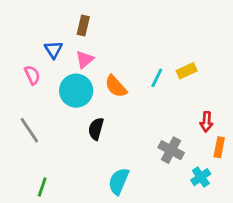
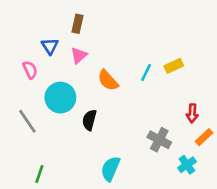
cyan circle: (76, 91) -> (60, 98), moved
orange rectangle: (219, 147) -> (204, 137), turned 36

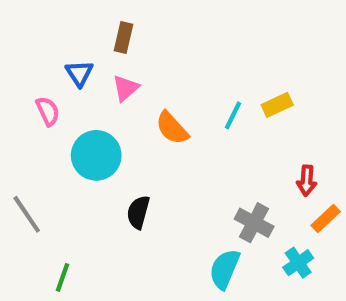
black semicircle: (89, 120) -> (138, 212), moved
gray line: (27, 121) -> (27, 214), moved
cyan semicircle: (110, 169) -> (225, 269), moved

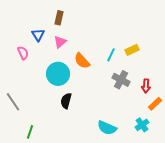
cyan circle: (96, 155) -> (58, 74), moved
gray cross: (254, 223) -> (121, 80), moved
cyan semicircle: (225, 269) -> (107, 128), turned -90

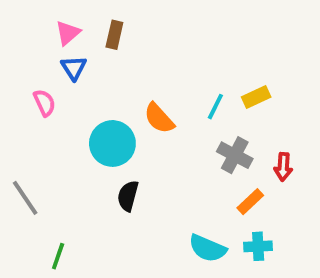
pink triangle: (60, 42) -> (68, 33), moved
orange rectangle: (155, 104) -> (250, 202), moved
cyan cross: (142, 125) -> (258, 246), moved, turned 32

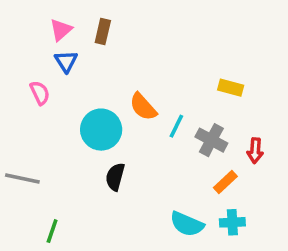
yellow rectangle: (256, 97) -> (231, 88), turned 40
cyan line: (215, 107) -> (176, 126), moved
gray line: (25, 198) -> (22, 179), turned -44

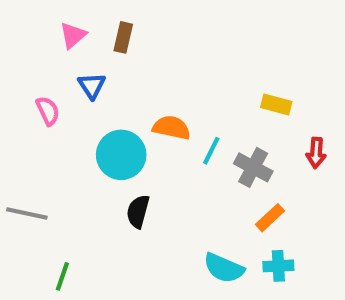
blue triangle: (66, 61) -> (92, 86), moved
orange semicircle: (143, 107) -> (171, 128), turned 144
red arrow: (255, 151) -> (316, 153), moved

